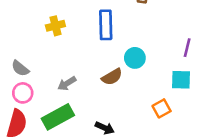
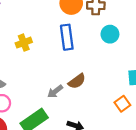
cyan circle: (135, 58) -> (110, 34), moved
gray arrow: (67, 83) -> (55, 92), moved

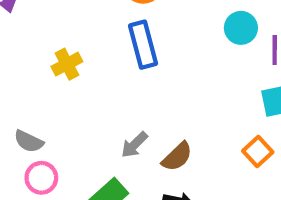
cyan circle: (110, 34) -> (241, 28), moved
brown semicircle: (77, 81) -> (177, 157), moved

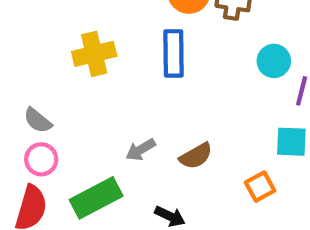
yellow cross: (67, 64) -> (94, 54), size x1.4
brown semicircle: (177, 157) -> (196, 156), moved

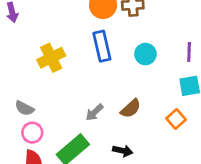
cyan circle: (274, 61) -> (145, 54), moved

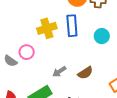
yellow cross: (51, 58) -> (47, 28), moved
pink circle: (32, 133) -> (27, 52), moved

